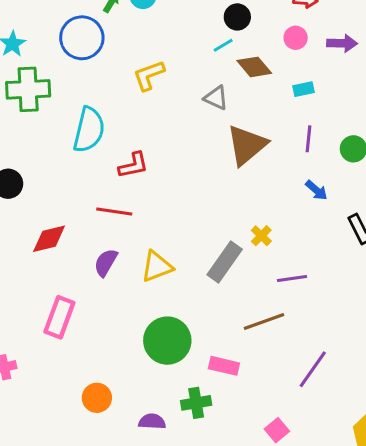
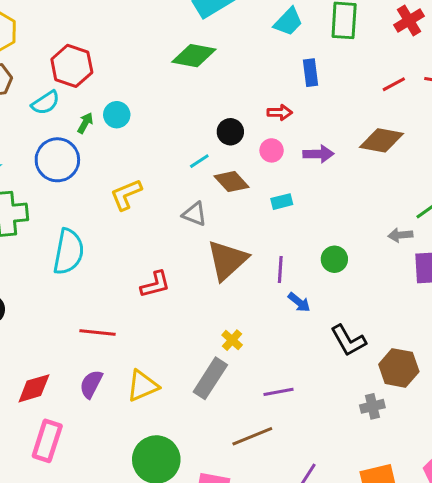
black circle: (237, 17) -> (230, 132), moved
purple line: (308, 139) -> (280, 270), moved
red L-shape: (133, 165) -> (155, 284), moved
yellow cross: (261, 236) -> (232, 340), moved
red diamond: (49, 239) -> (34, 388), moved

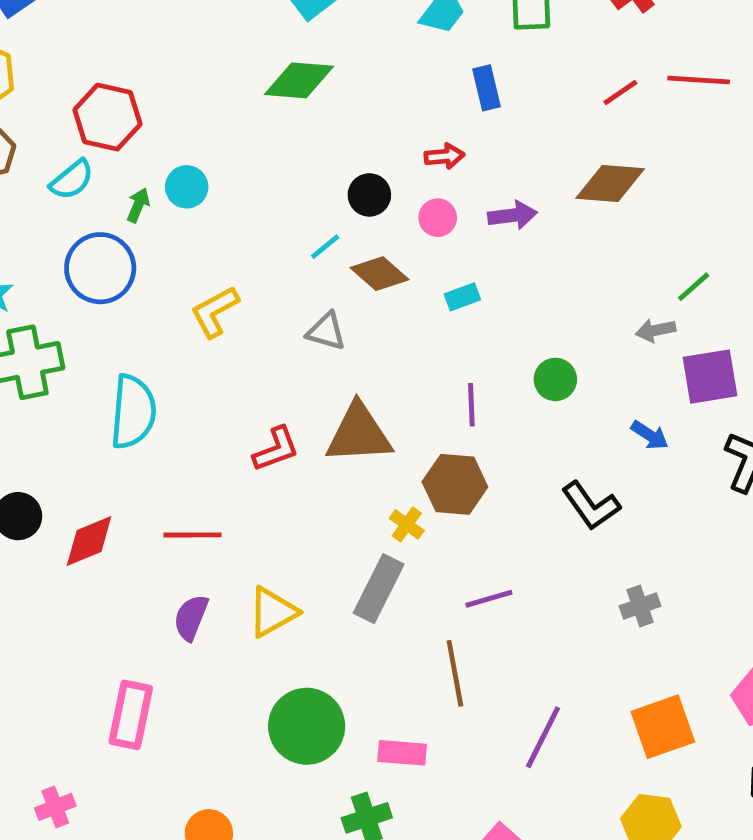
brown triangle: (227, 260) -> (359, 434), moved, turned 45
blue arrow: (299, 302) -> (650, 435), moved
brown hexagon: (399, 368) -> (455, 484), moved
red diamond: (34, 388) -> (89, 541), moved
brown line: (252, 436) -> (455, 673), turned -72

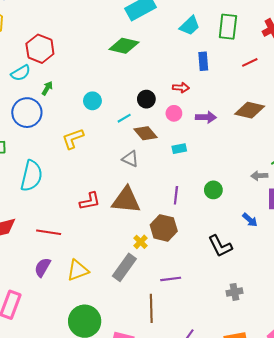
red line: (620, 93) -> (250, 62), moved
cyan circle: (187, 187) -> (92, 101), moved
gray triangle: (326, 331) -> (130, 159), moved

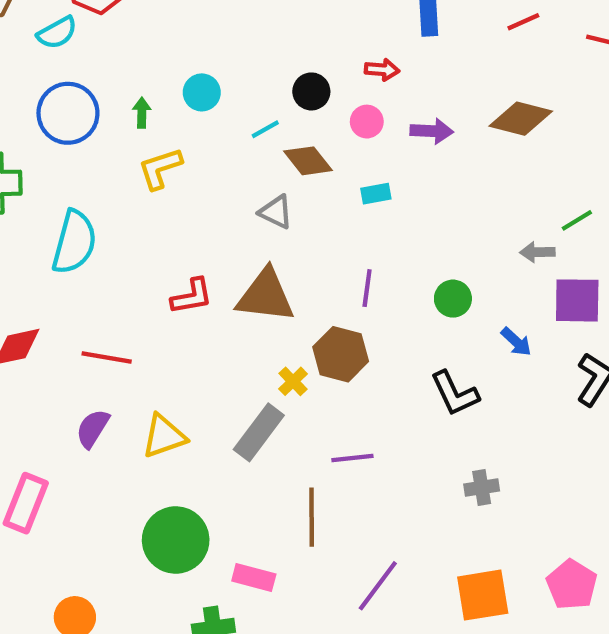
green arrow: (47, 88) -> (142, 113), moved, turned -32
green circle: (213, 190) -> (453, 299), moved

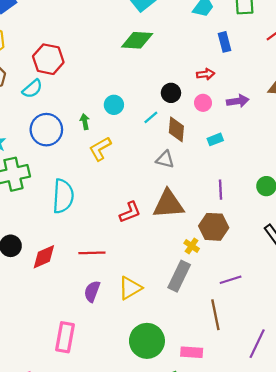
brown diamond: (308, 161) -> (176, 129), turned 55

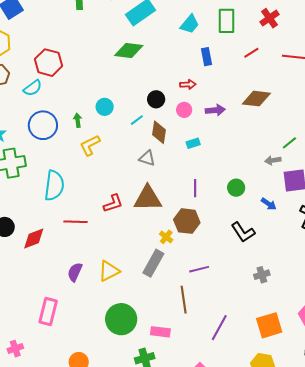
red line: (92, 253) -> (75, 222), moved

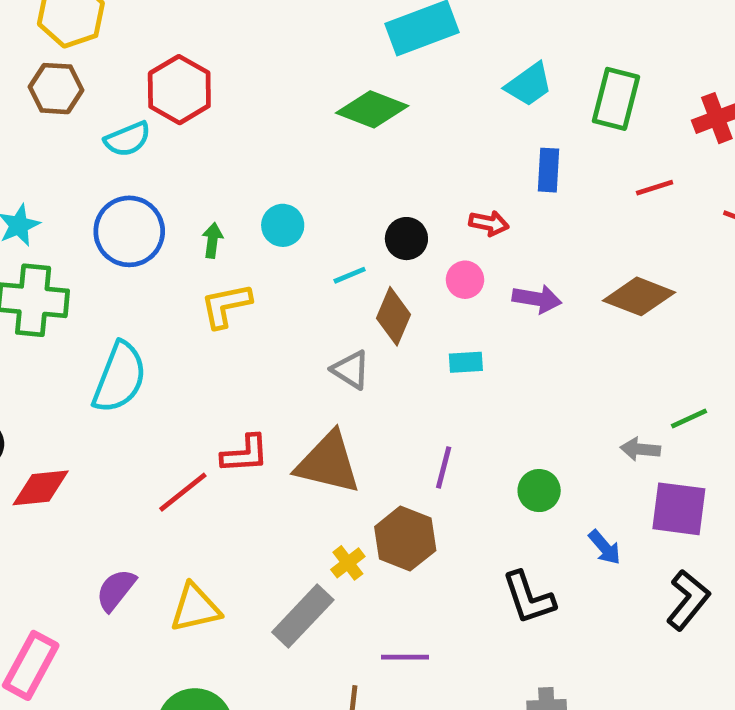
red line: (75, 222) -> (183, 492), moved, turned -55

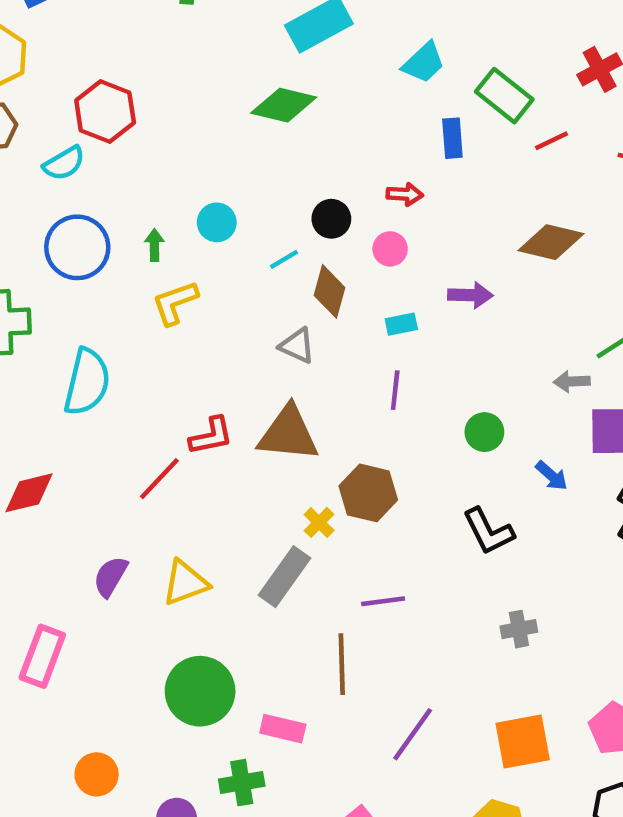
green rectangle: (616, 99) -> (504, 96), moved, turned -58
purple arrow: (537, 299) -> (470, 295), moved
purple line: (444, 467) -> (395, 390), moved

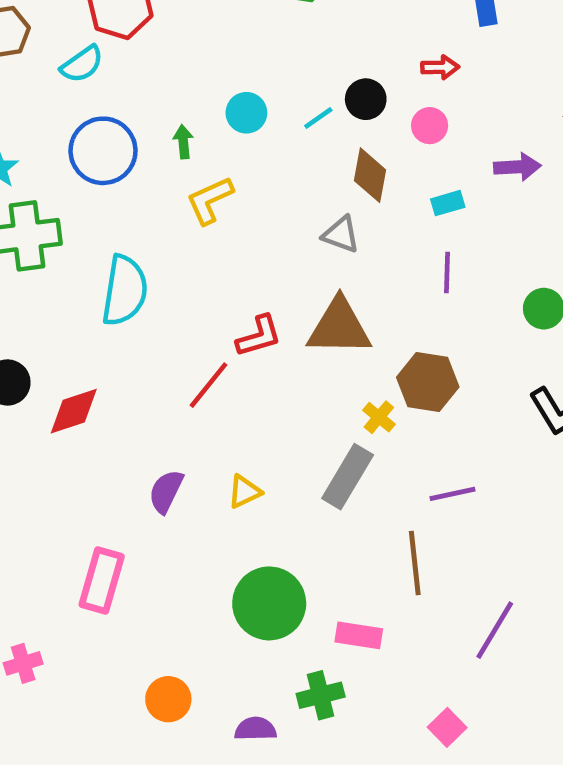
cyan line: (284, 259) -> (318, 118), moved
yellow triangle: (185, 583) -> (244, 492), size x0.7

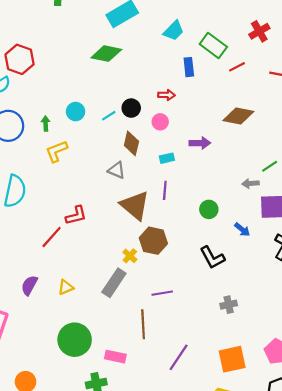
brown triangle: (339, 327) -> (135, 205), moved, turned 36

